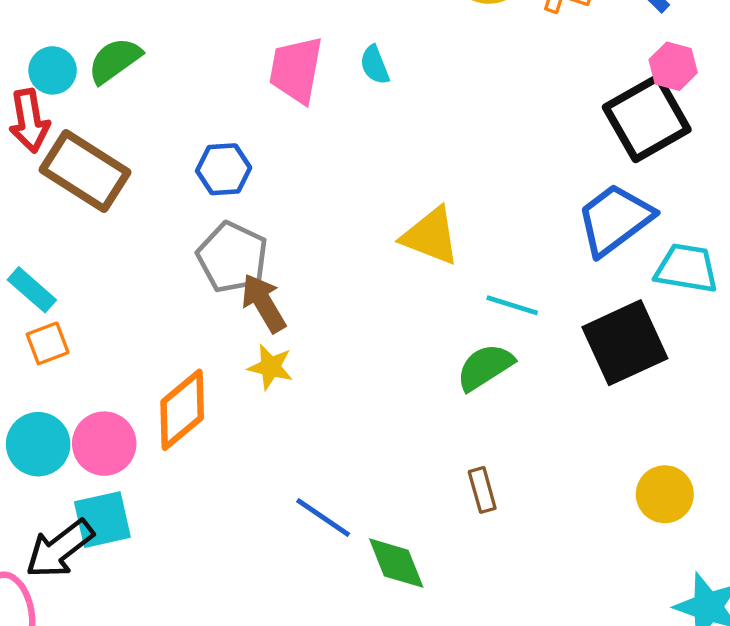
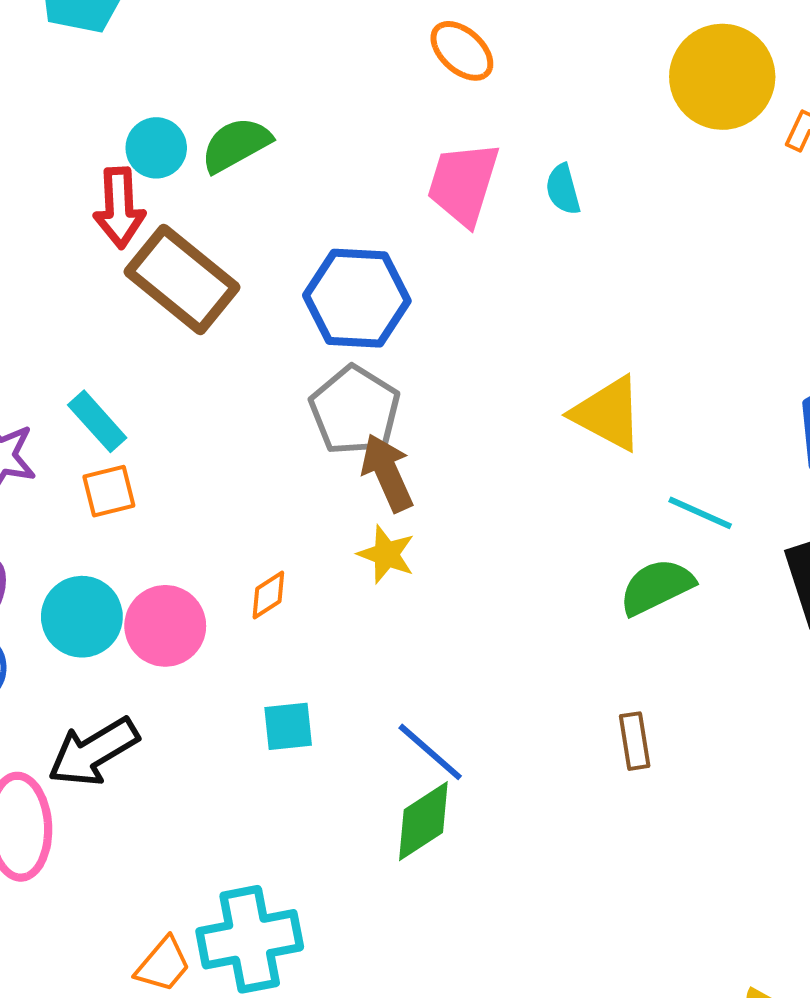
blue hexagon: (224, 169) -> (357, 298), size x1.5
orange diamond: (182, 410) -> (268, 595), size x0.5
cyan square: (102, 520) -> (288, 726), moved, size x0.7
green diamond: (396, 563) -> (423, 821), moved, turned 72

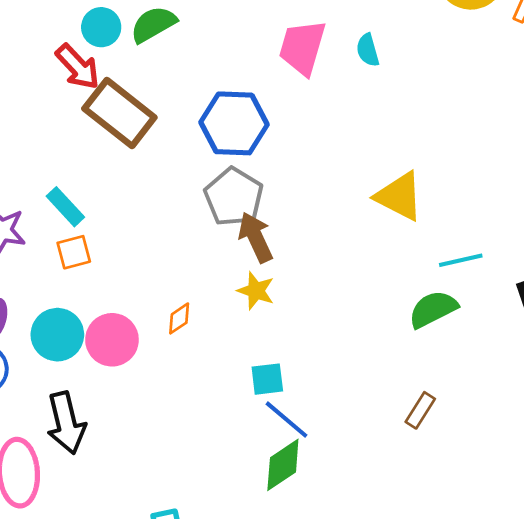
red arrow: (119, 208) -> (78, 67), turned -39
cyan line: (700, 513) -> (461, 260), turned -36
cyan square: (288, 726) -> (267, 379), moved
brown rectangle: (635, 741) -> (420, 410), turned 42
black arrow: (93, 752) -> (66, 423), turned -72

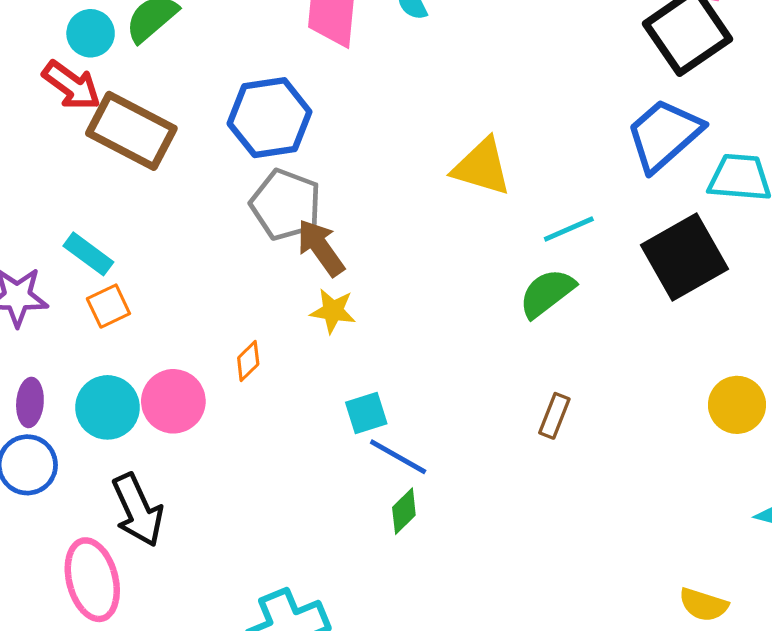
green diamond: (283, 465) -> (404, 511), size x0.7

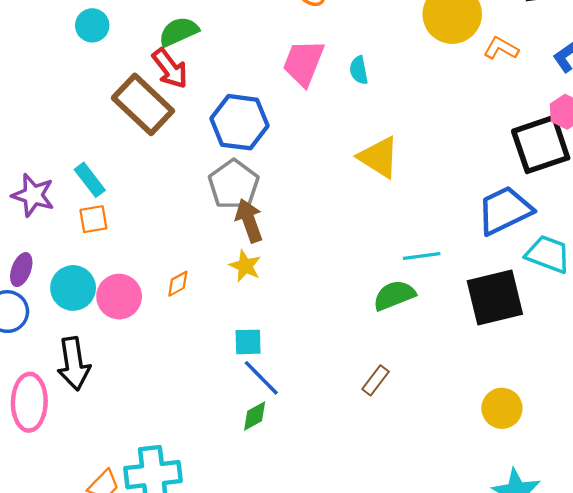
cyan circle: (91, 33) -> (92, 25), moved
red arrow: (72, 85) -> (170, 68), moved
yellow triangle: (482, 167) -> (379, 157), moved

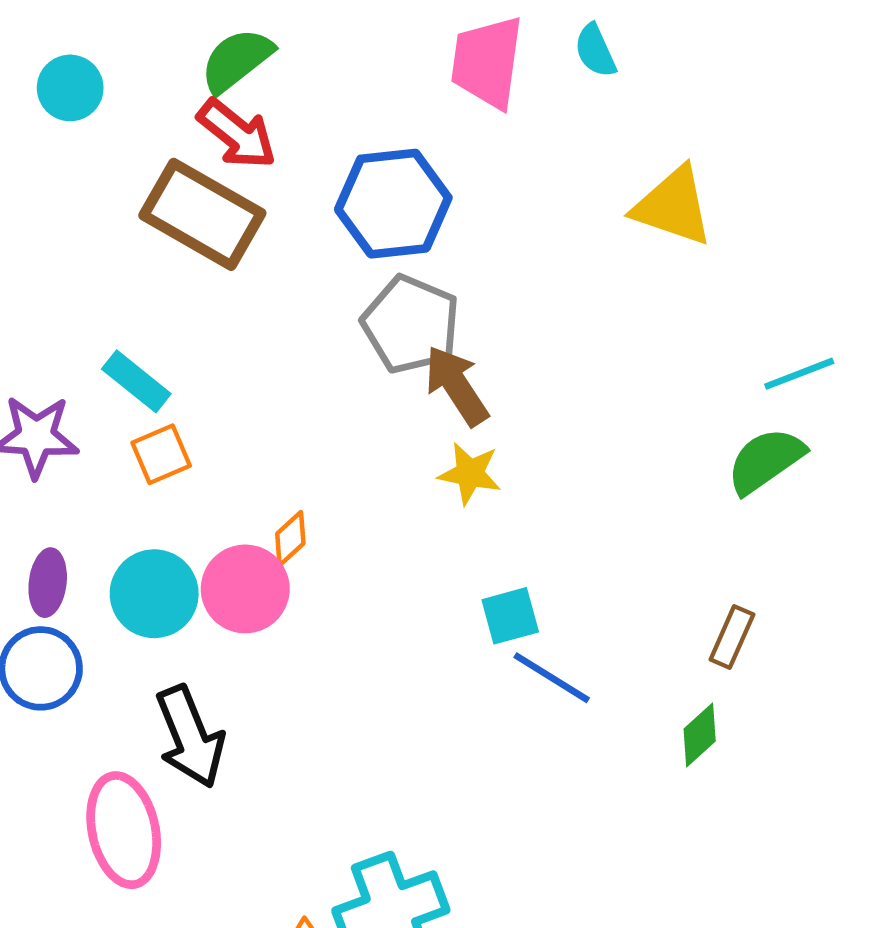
orange diamond: (178, 284) -> (290, 539), moved
brown rectangle: (376, 380) -> (732, 637), moved
green diamond: (255, 416) -> (700, 735), moved

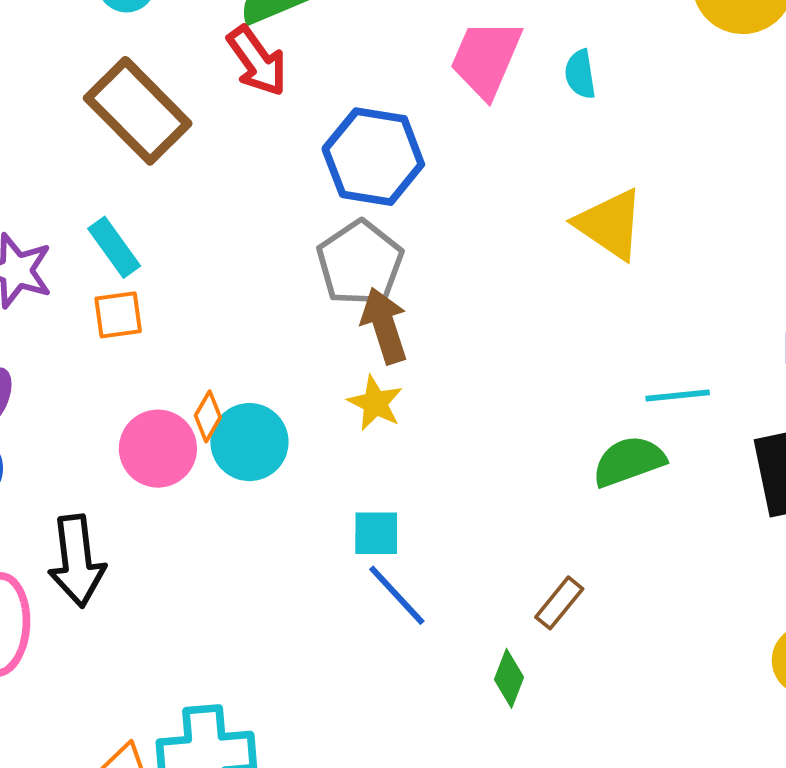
brown rectangle: (202, 214) -> (138, 111), moved
orange diamond: (290, 539) -> (208, 416), turned -33
cyan circle: (154, 594) -> (249, 442), moved
green diamond: (700, 735) -> (509, 678), turned -42

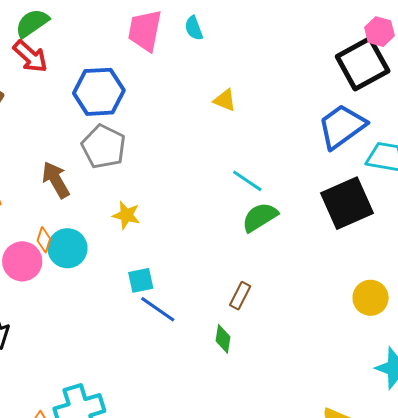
yellow triangle: (610, 224) -> (225, 100), size x0.6
brown arrow: (384, 326) -> (56, 180), moved
cyan line: (678, 395) -> (247, 181), moved, turned 52

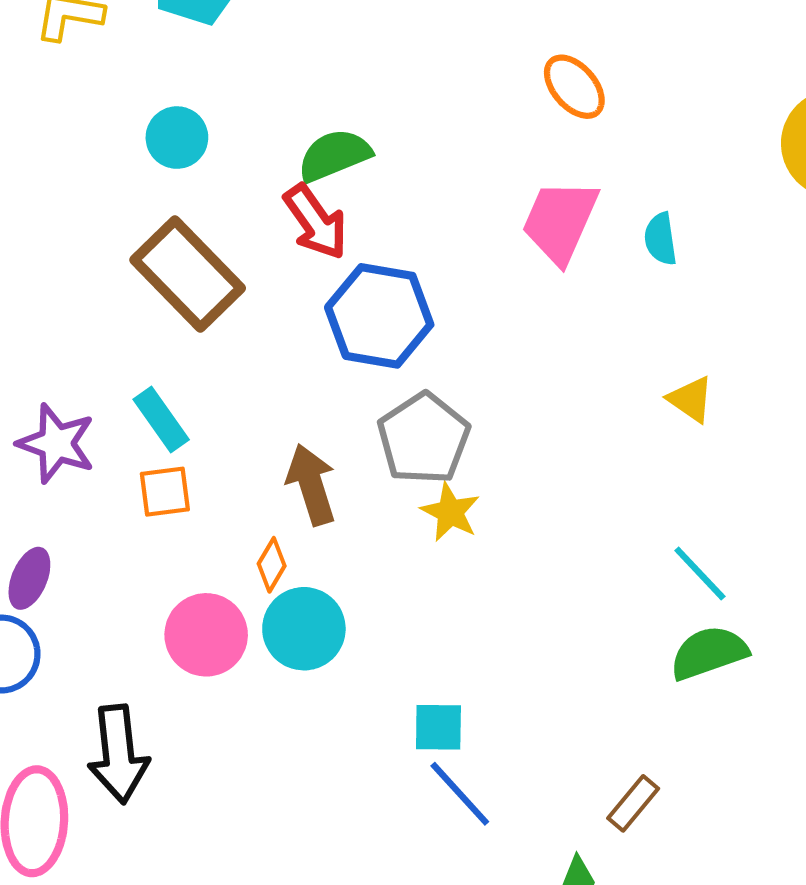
blue hexagon: (99, 92) -> (379, 316), moved
yellow star: (126, 215) -> (450, 512), moved
orange diamond: (44, 240) -> (272, 565), moved

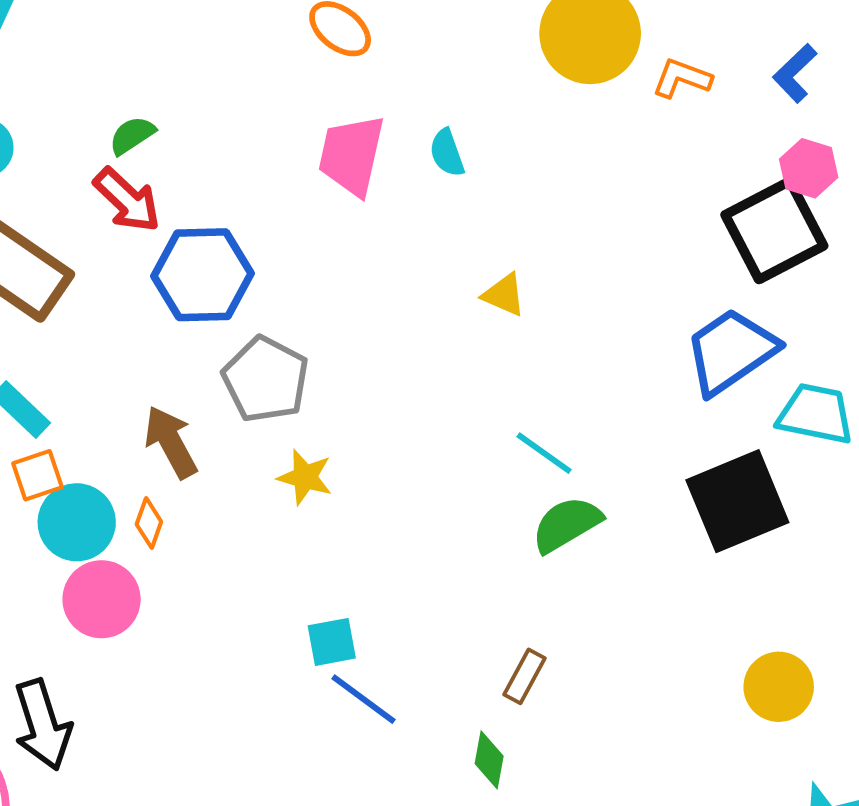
green semicircle: (334, 155) -> (132, 135), size x0.7
yellow star: (450, 512) -> (305, 477), moved
cyan circle: (304, 629) -> (77, 522), moved

